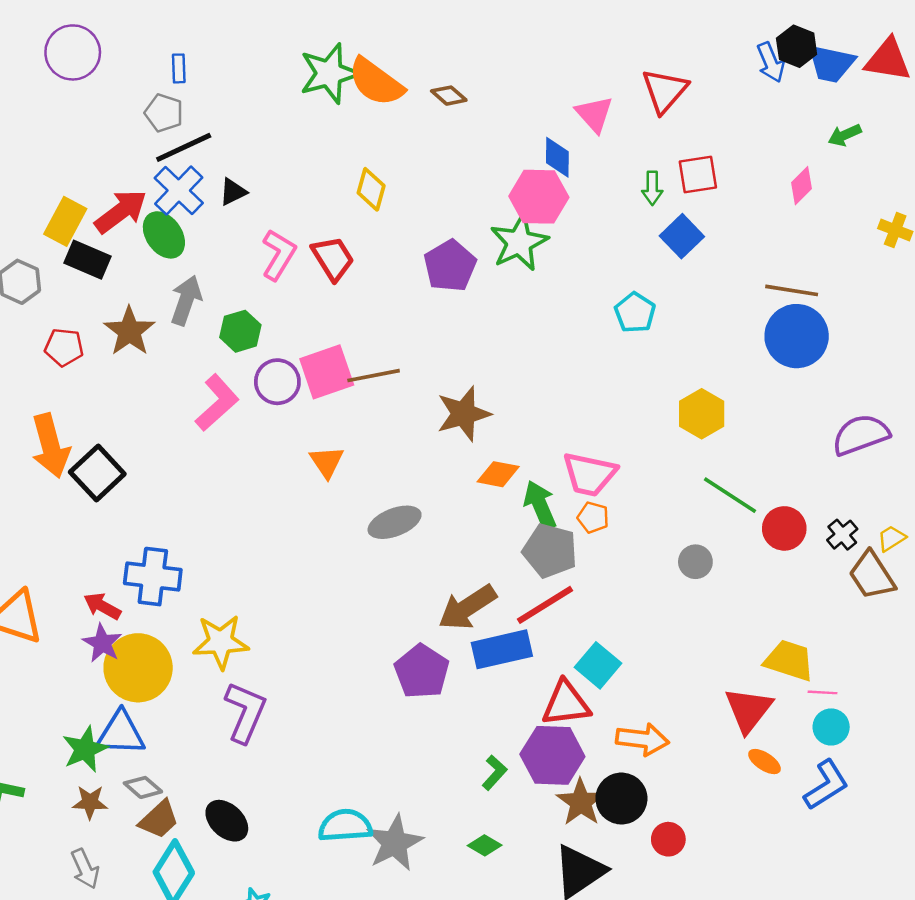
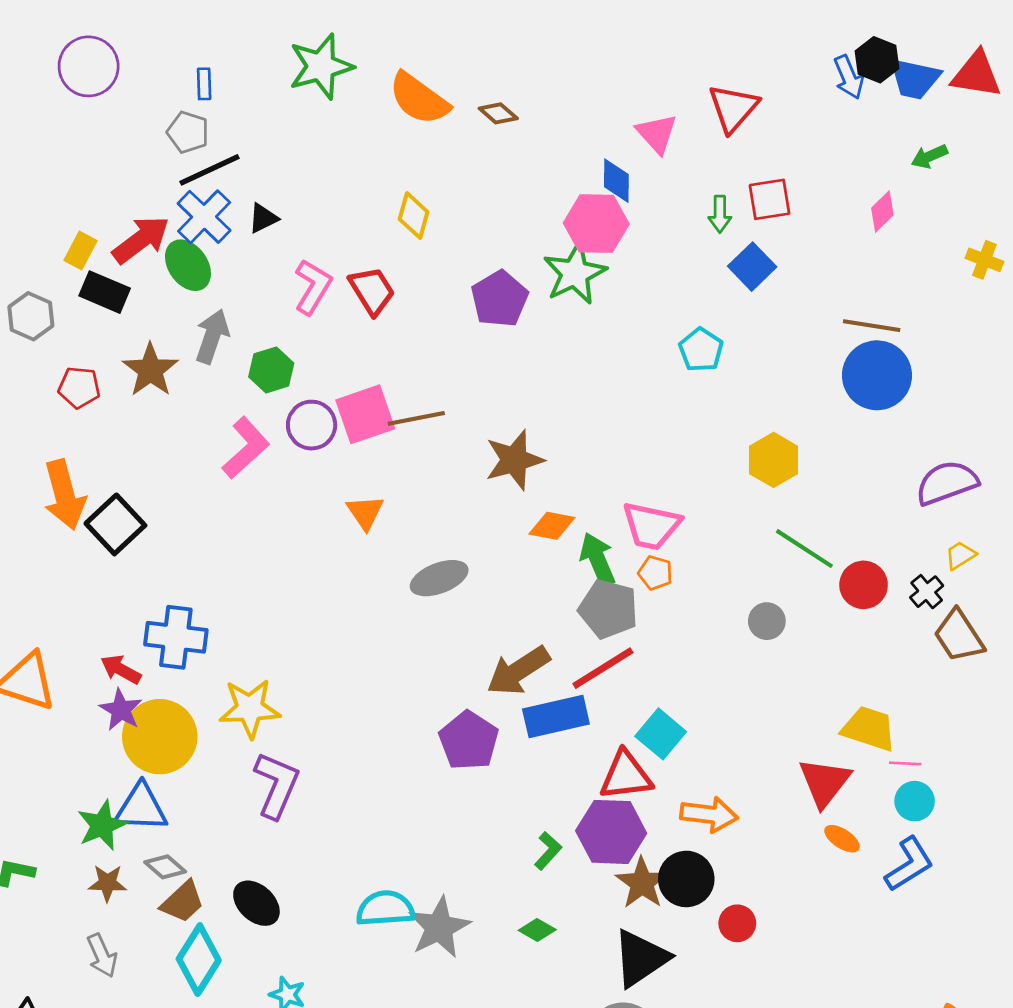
green star: (329, 73) -> (321, 66), moved
yellow rectangle: (65, 221) -> (81, 250), size x0.7
yellow trapezoid: (892, 538) -> (960, 555), moved

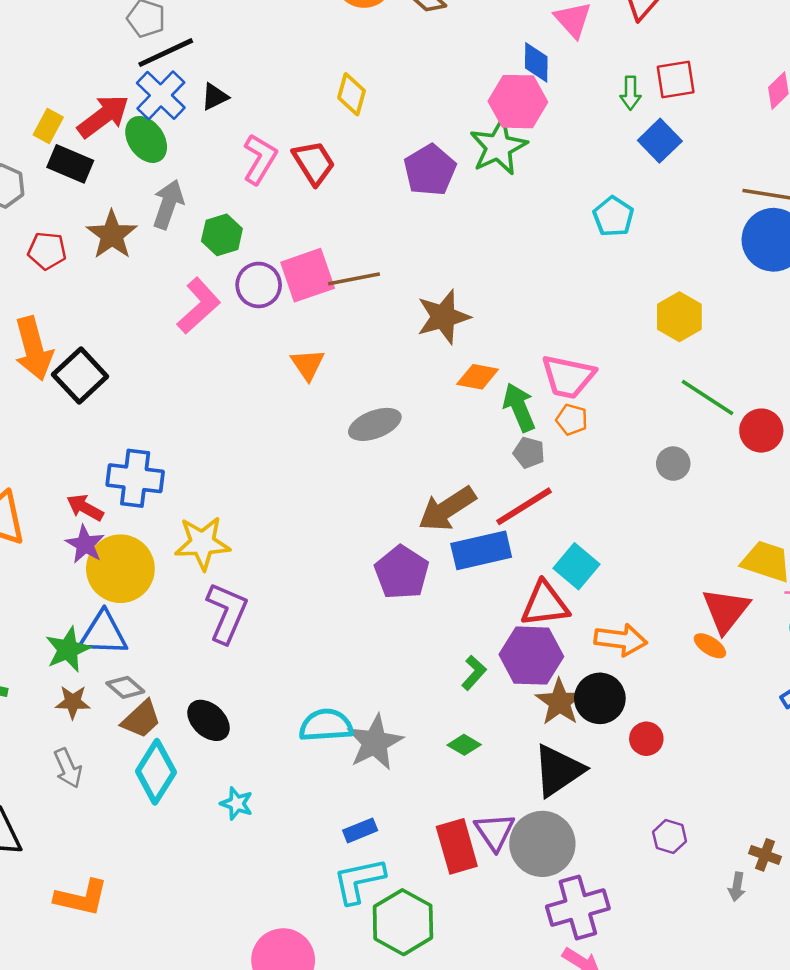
gray pentagon: (608, 609) -> (529, 453), size x0.6
orange ellipse: (842, 839) -> (710, 646), moved

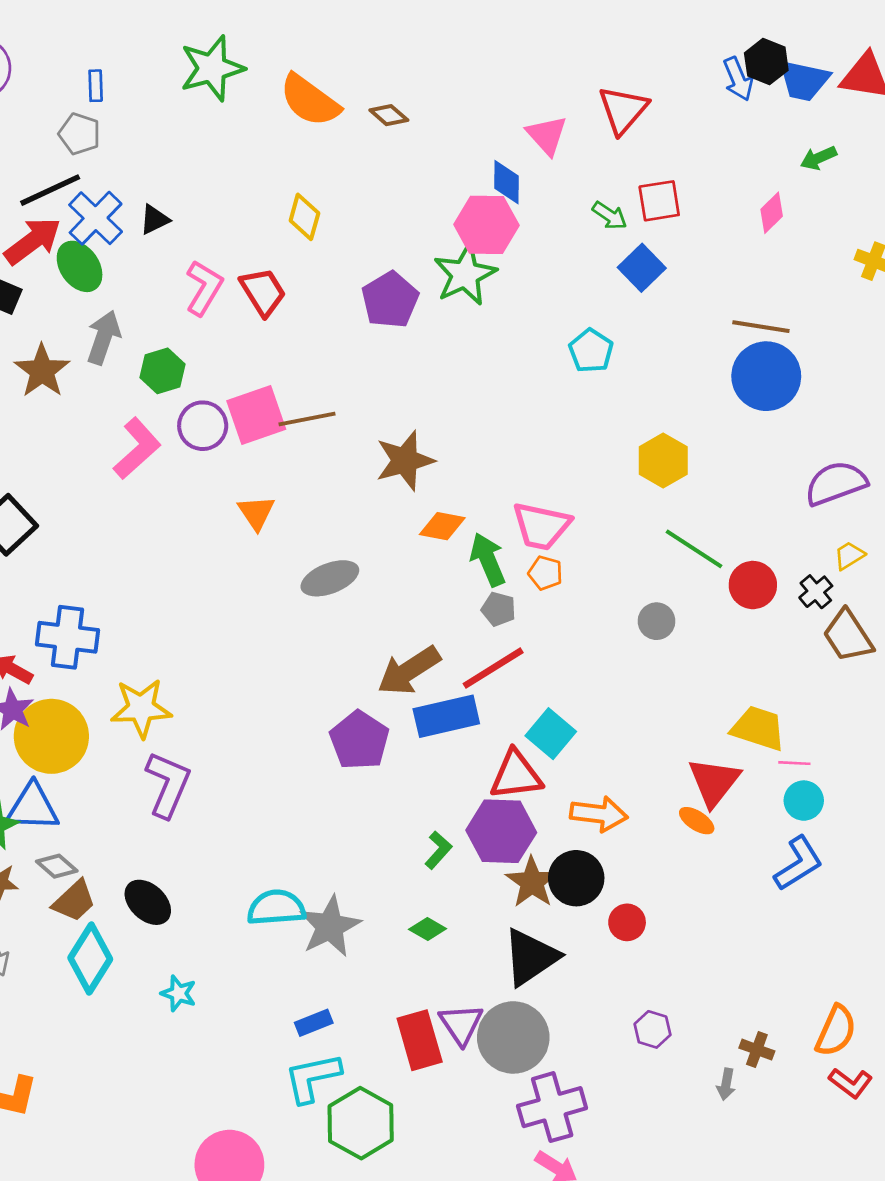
black line: (166, 53) -> (50, 190), moved
green arrow: (630, 93) -> (610, 216), turned -56

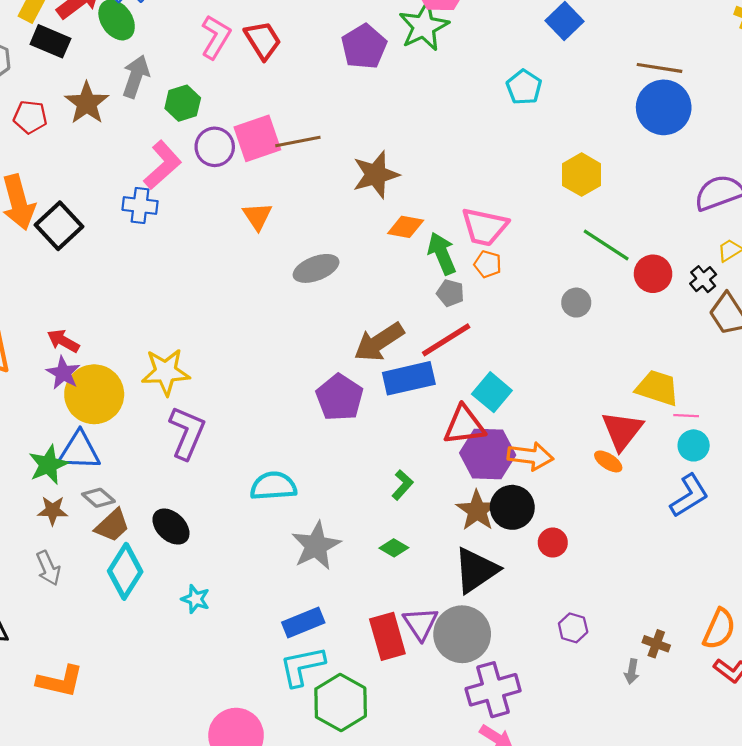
blue cross: (67, 637) -> (140, 206), moved, size x0.7
purple hexagon: (501, 831) -> (488, 454), moved
cyan semicircle: (276, 908) -> (273, 486), moved
blue rectangle: (314, 1023) -> (303, 623), size x1.4

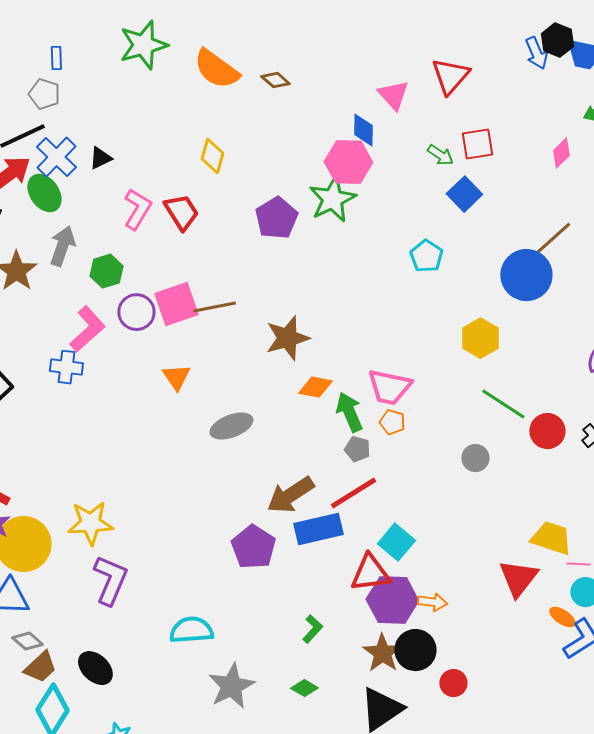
brown line: (659, 68) -> (553, 238), turned -51
blue circle: (664, 107) -> (526, 275), moved
orange arrow: (530, 456) -> (432, 602), size x0.7
orange ellipse: (608, 461) -> (562, 617), moved

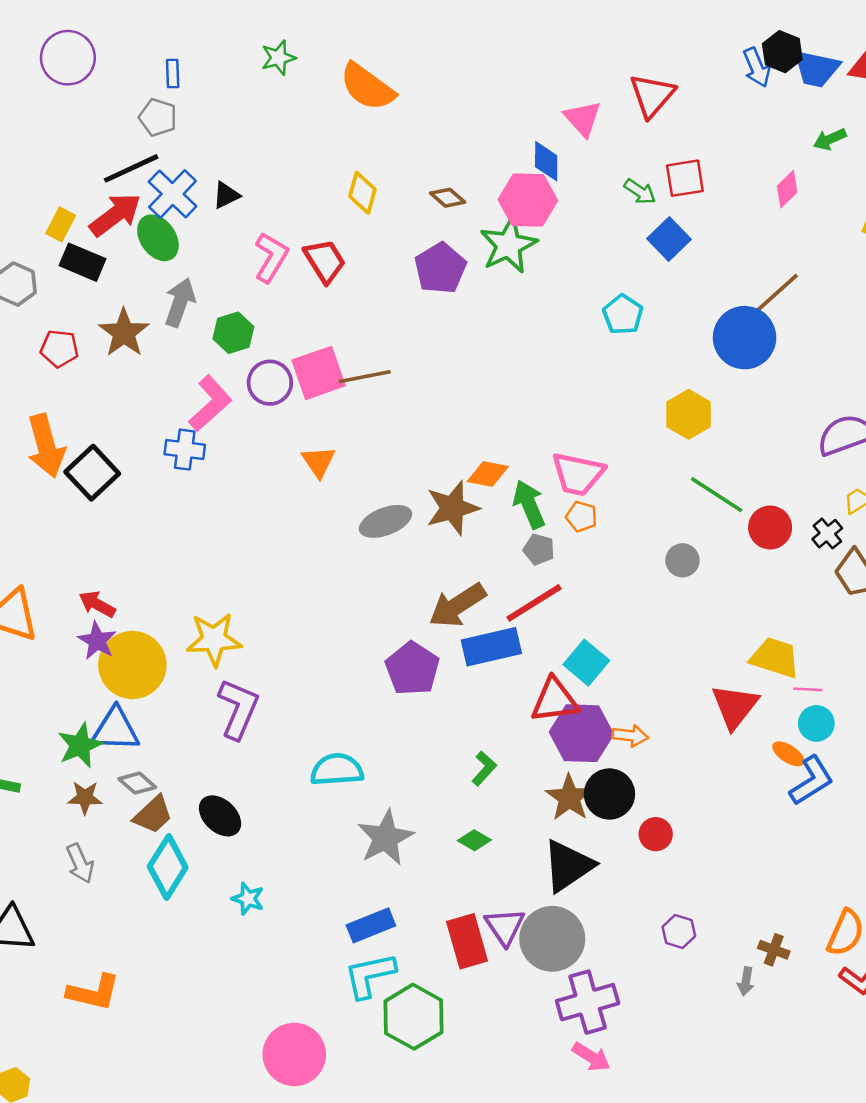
green star: (143, 45) -> (278, 58), size x0.6
brown diamond: (275, 80) -> (448, 198), moved
brown star: (287, 338) -> (452, 508), moved

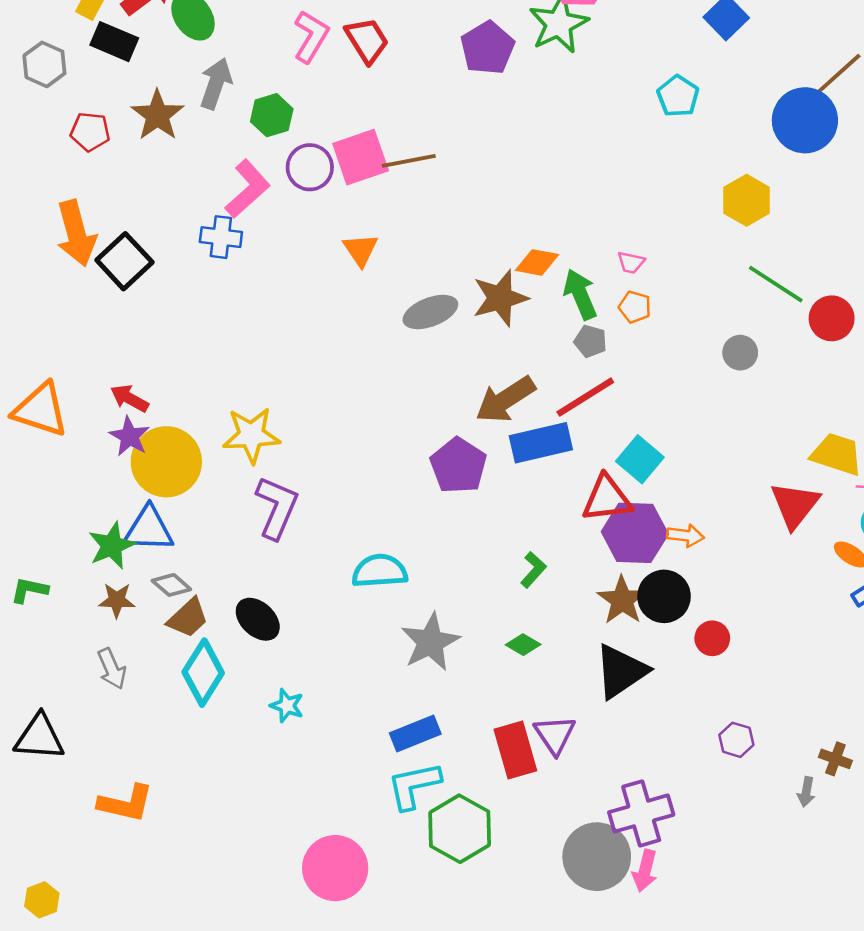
pink trapezoid: (578, 474) -> (631, 262), size x0.5
gray circle: (552, 939) -> (597, 857), moved
pink arrow: (591, 1057) -> (645, 871), turned 72

